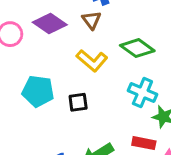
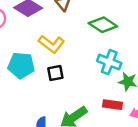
yellow L-shape: (92, 61) -> (51, 44), moved

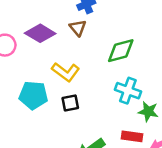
green diamond: (103, 25) -> (121, 51), turned -48

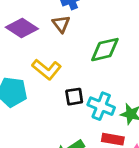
cyan cross: (128, 91) -> (101, 106), moved
black square: (70, 103) -> (74, 97), moved

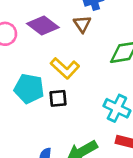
black square: (74, 97) -> (58, 98), moved

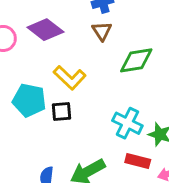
brown triangle: (82, 24) -> (102, 31), moved

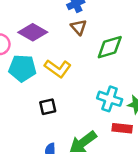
cyan pentagon: (29, 100) -> (22, 68), moved
black square: (62, 111) -> (48, 107), moved

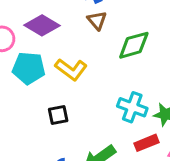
red rectangle: (122, 128) -> (147, 143), turned -30

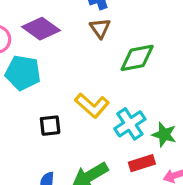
yellow L-shape: (71, 69) -> (92, 105), moved
cyan cross: (132, 107) -> (130, 124), turned 32

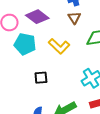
yellow L-shape: (92, 105) -> (59, 46), moved

